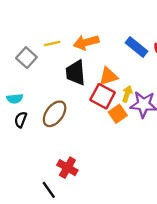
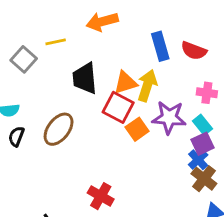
orange arrow: (86, 42) -> (102, 22), moved
blue rectangle: (137, 47) -> (160, 46), turned 35
yellow arrow: (127, 94) -> (147, 86), moved, size x1.5
red cross: (67, 168) -> (101, 196), moved

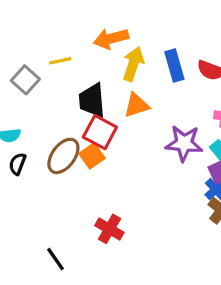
yellow arrow: (147, 86) -> (133, 64), moved
red square: (118, 107) -> (100, 132), moved
orange square: (137, 129) -> (92, 156), moved

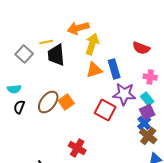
blue rectangle: (174, 66) -> (114, 69), moved
black trapezoid: (92, 100) -> (56, 55), moved
red square: (100, 132) -> (105, 110), moved

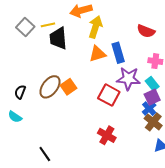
gray square: (24, 54) -> (25, 27), moved
cyan semicircle: (14, 89) -> (15, 117), moved, turned 40
red cross: (77, 148) -> (107, 135), moved

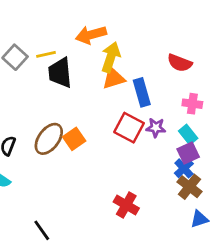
orange triangle: (97, 54) -> (114, 78), moved
purple star: (128, 79) -> (156, 128), size x0.6
red square: (109, 95) -> (129, 128), moved

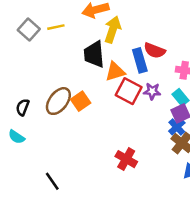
red semicircle: (180, 63) -> (155, 51), moved
black trapezoid: (60, 73) -> (94, 54), moved
orange triangle: (114, 78) -> (115, 71), moved

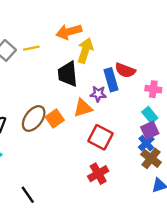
orange triangle: (115, 71) -> (83, 108), moved
red square: (129, 91) -> (101, 137), moved
purple star: (152, 91) -> (98, 94), moved
red cross: (126, 159) -> (98, 174), turned 30

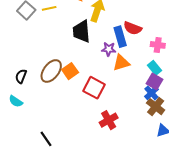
orange triangle: (83, 108) -> (121, 63), moved
purple square: (150, 130) -> (155, 81), turned -35
red square: (101, 137) -> (94, 88), moved

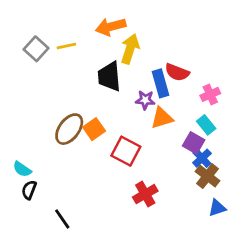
pink cross: (158, 45) -> (210, 94), turned -32
black semicircle: (21, 76) -> (29, 190), moved
purple square: (155, 81) -> (194, 143), moved

